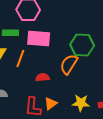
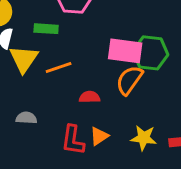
pink rectangle: (39, 38) -> (125, 51), moved
orange line: (20, 58) -> (59, 67), turned 48

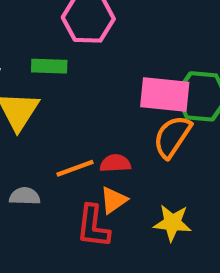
orange line: (59, 67) -> (75, 168), moved
orange triangle: (99, 136) -> (113, 200), moved
yellow star: (144, 138) -> (172, 223), moved

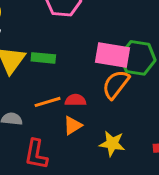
green rectangle: (49, 66) -> (43, 58), moved
red L-shape: (93, 226) -> (36, 154), moved

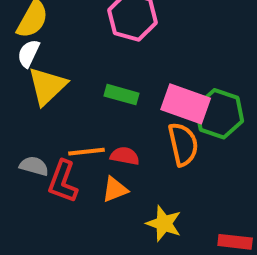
green rectangle: (43, 58) -> (122, 95), moved
orange semicircle: (116, 84) -> (183, 144), turned 120
red L-shape: (36, 154) -> (63, 181), moved

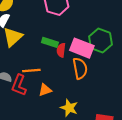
green hexagon: (219, 114) -> (101, 41), moved
red semicircle: (125, 156) -> (61, 50), moved, turned -96

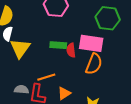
green hexagon: (101, 41) -> (108, 18), moved
orange semicircle: (80, 68) -> (94, 64), turned 45

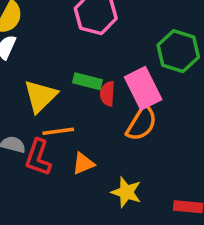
pink rectangle: (91, 43) -> (143, 88), turned 45
yellow triangle: (20, 48) -> (40, 96), moved

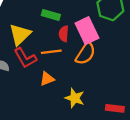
green rectangle: (88, 81) -> (51, 15), moved
orange line: (58, 131) -> (51, 52), moved
red L-shape: (38, 157) -> (25, 58), moved, turned -50

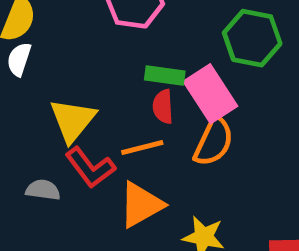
green rectangle: (51, 15) -> (165, 76), moved
orange triangle: (47, 79) -> (141, 205), size x1.5

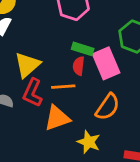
orange semicircle: (214, 141) -> (108, 107), moved
red L-shape: (90, 168) -> (33, 93), turned 52

